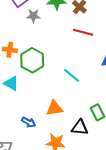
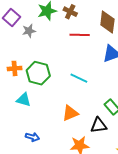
blue arrow: (29, 122) -> (32, 137), moved

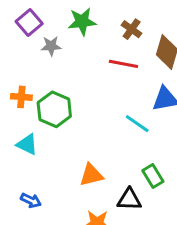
brown cross: (70, 12) -> (132, 29), moved
cyan line: (79, 78) -> (137, 124), moved

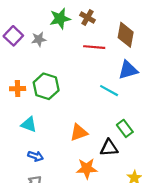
purple square: (29, 23) -> (13, 36), moved
brown cross: (132, 29) -> (88, 18), moved
orange cross: (21, 97) -> (18, 89), moved
cyan triangle: (27, 144) -> (29, 124), moved

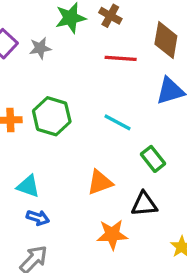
cyan line: (109, 91) -> (118, 122), moved
cyan triangle: (29, 124) -> (28, 186), moved
green rectangle: (125, 128) -> (153, 159), moved

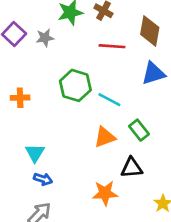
green hexagon: (52, 116) -> (75, 85), moved
orange triangle: (100, 182) -> (105, 137), moved
cyan triangle: (28, 186) -> (35, 153), turned 42

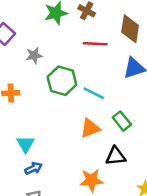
gray star: (45, 38) -> (34, 55), moved
blue arrow: (43, 179) -> (34, 168), turned -42

